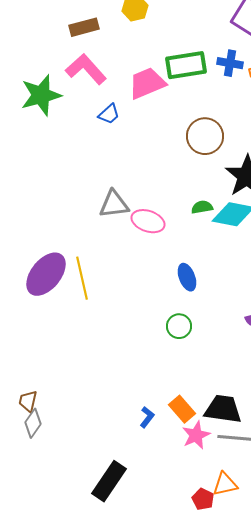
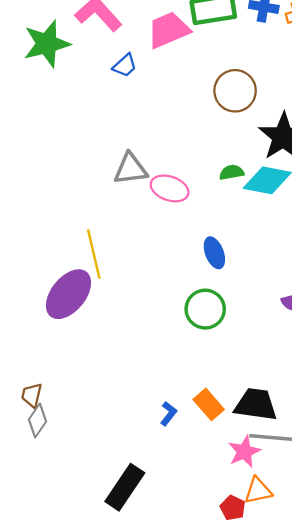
purple ellipse: (46, 274) -> (68, 294), moved
green circle: (179, 326) -> (205, 309), size x1.4
pink star: (196, 435) -> (244, 452), moved

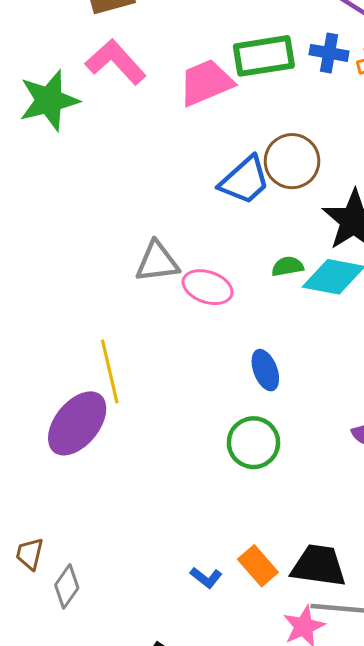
blue trapezoid: (125, 66) -> (245, 180), moved, size x1.6
blue L-shape: (168, 414) -> (206, 578), turned 90
gray diamond: (37, 421) -> (67, 586), moved

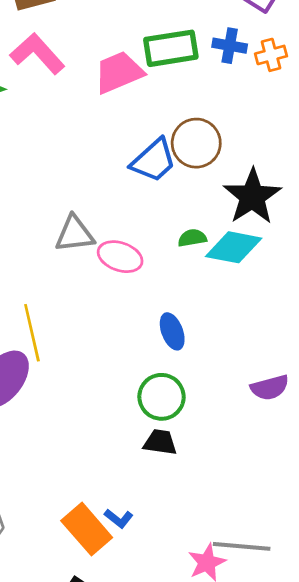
orange rectangle: (258, 566) -> (87, 529), moved, size x1.4
black trapezoid: (319, 566) -> (160, 442), moved, size x0.7

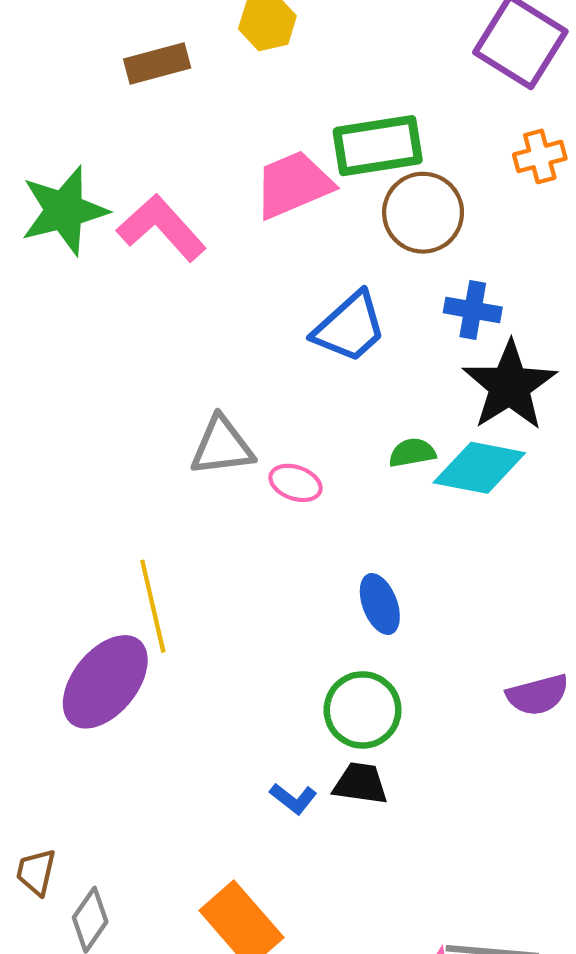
blue cross: (230, 46) -> (473, 310), moved
pink L-shape: (37, 54) -> (161, 228), moved
brown circle: (196, 143) -> (423, 213), moved
pink ellipse: (120, 257) -> (296, 483), size x0.7
blue L-shape: (119, 518) -> (293, 799), moved

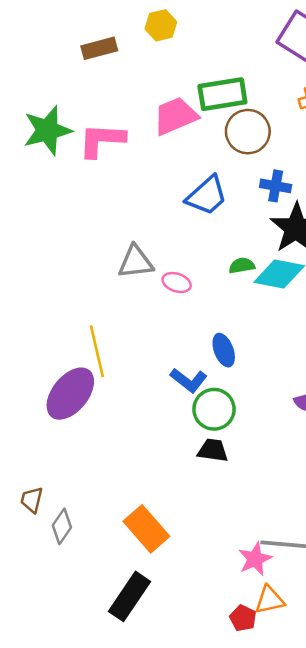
pink L-shape: (161, 228) -> (102, 140), turned -45
blue L-shape: (293, 799) -> (189, 380), moved, size x1.4

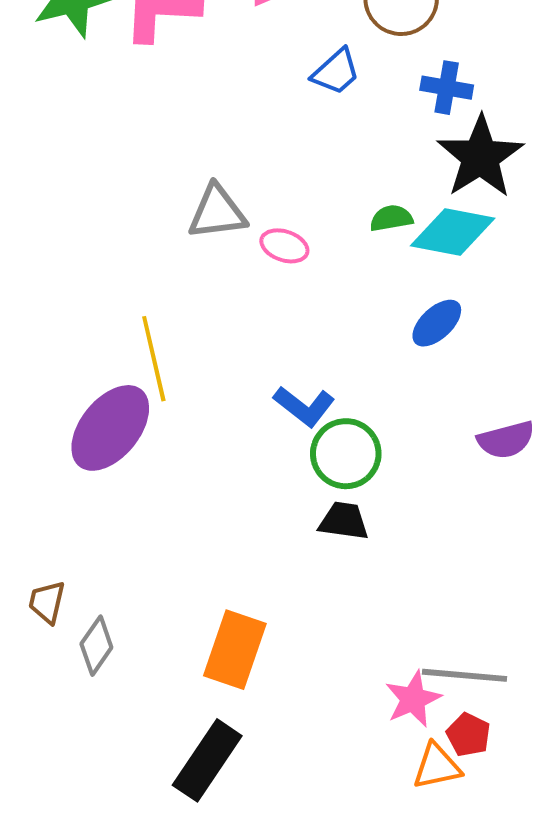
blue trapezoid: (207, 196) -> (336, 72), moved, size x0.7
blue ellipse: (224, 350) -> (437, 323), moved, turned 68
orange rectangle: (146, 529) -> (235, 650), turned 60
red pentagon: (243, 618) -> (468, 735), moved

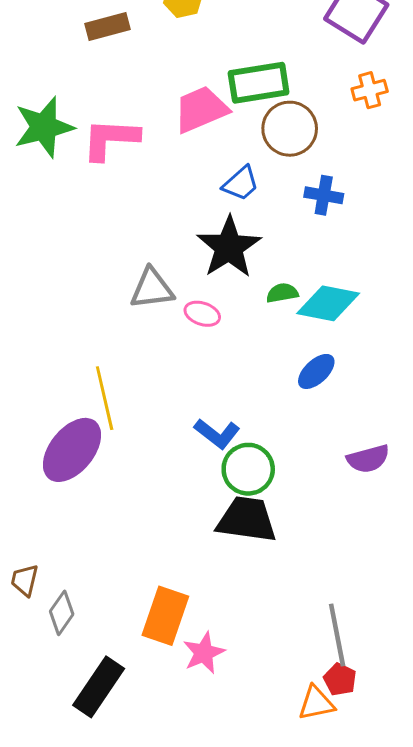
black star: (480, 157) -> (229, 247), moved
black trapezoid: (344, 521) -> (247, 520), size x1.6
gray line: (464, 675) -> (337, 635), turned 74
pink star: (413, 699) -> (204, 653), moved
black rectangle: (207, 760) -> (99, 687), moved

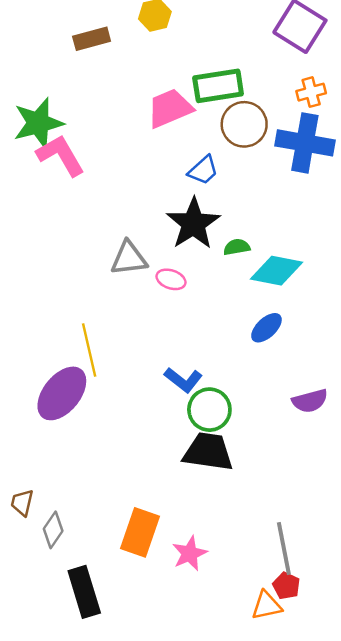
pink L-shape: (110, 139) -> (61, 155), moved, turned 57
blue cross: (324, 195) -> (305, 143), moved, size x1.8
green semicircle: (282, 293) -> (237, 247), moved
pink star: (204, 653) -> (190, 553), moved
black rectangle: (99, 687) -> (84, 592), turned -51

